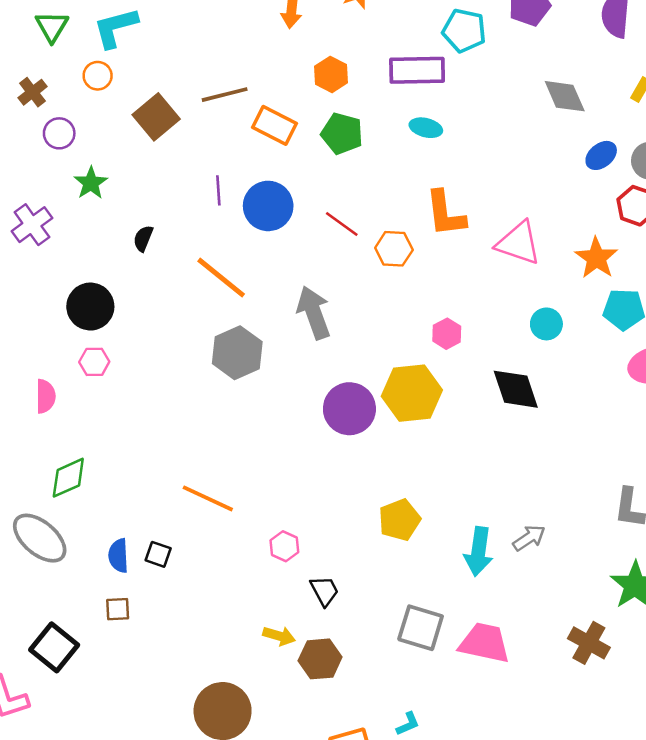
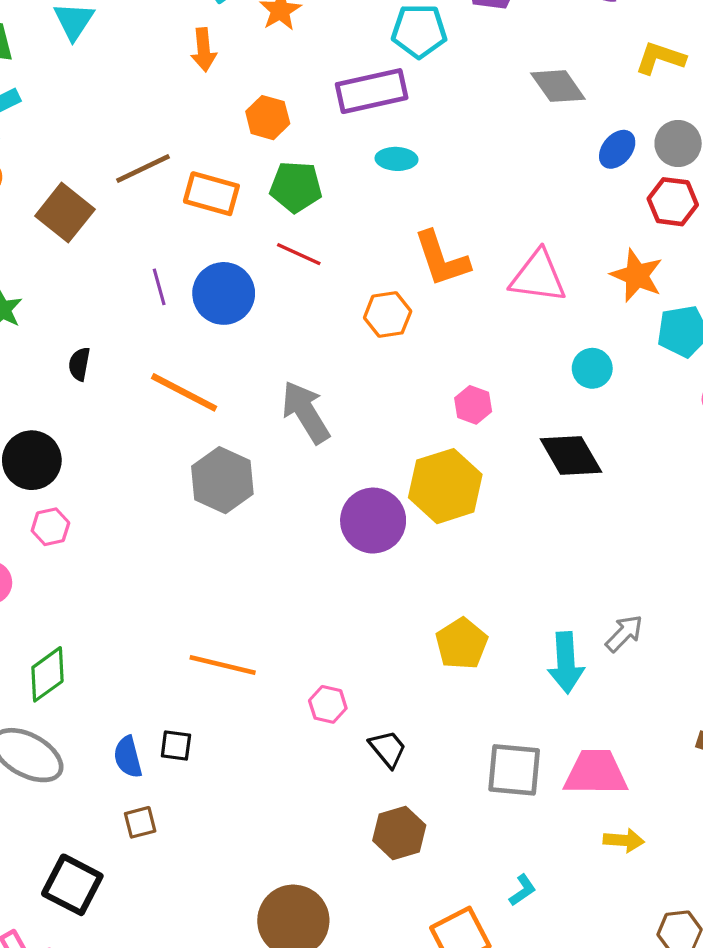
red line: (342, 224) -> (299, 254), moved
yellow arrow: (279, 636) -> (624, 840), moved

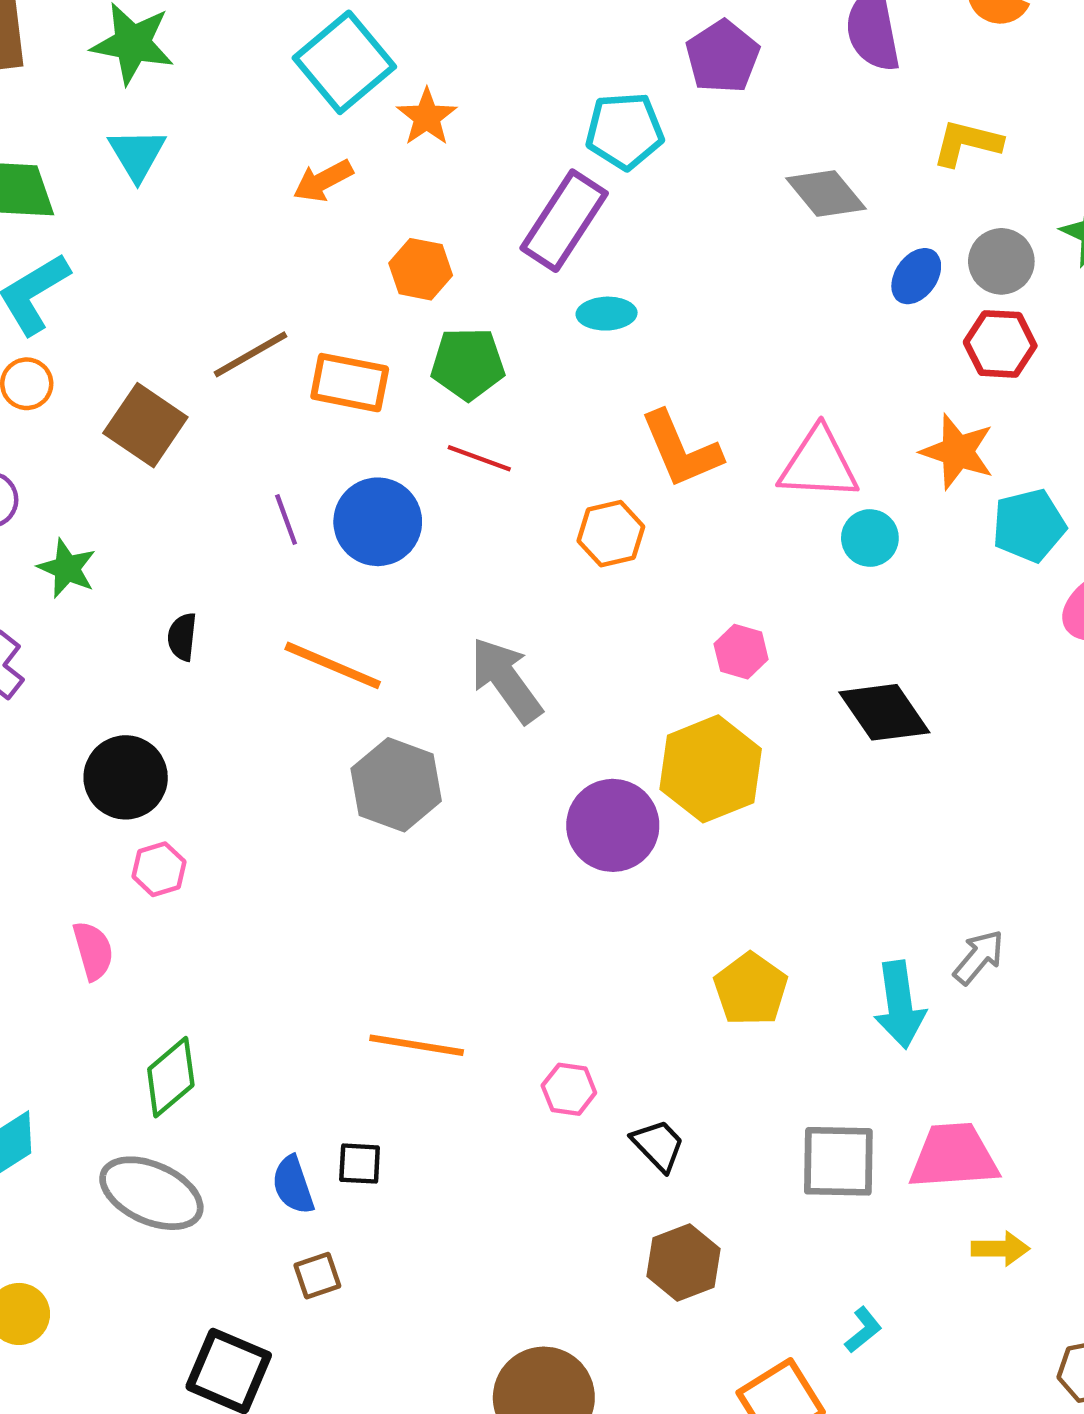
orange arrow: (204, 50) -> (323, 181), turned 72
purple rectangle: (372, 91) -> (564, 221), turned -40
cyan circle: (592, 368) -> (870, 538), moved

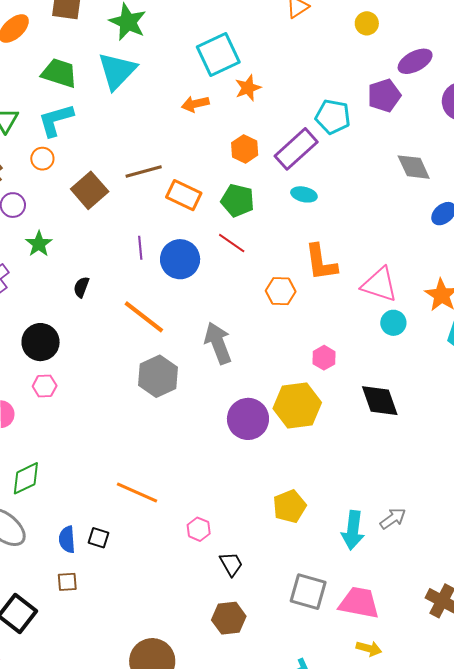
cyan triangle: (137, 154) -> (117, 71), size x1.5
orange hexagon: (421, 269) -> (245, 149), moved

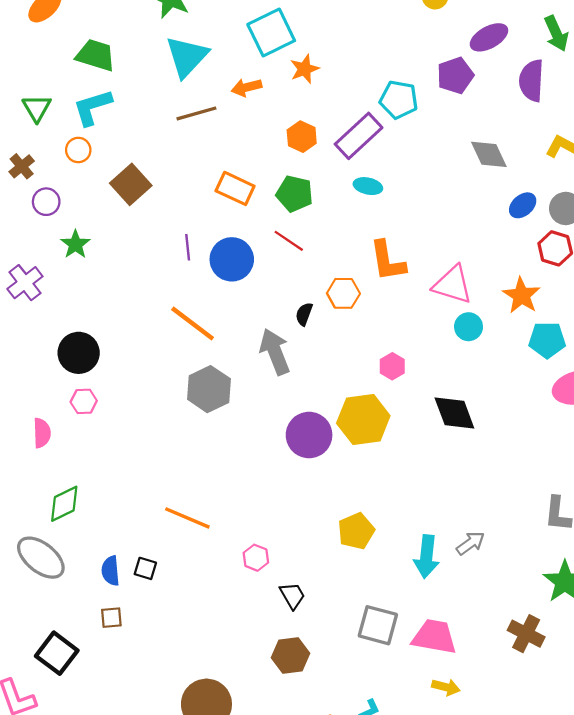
cyan triangle: (117, 71) -> (187, 57), moved
brown line: (144, 171) -> (196, 113), moved
black semicircle: (81, 287) -> (304, 314), moved

